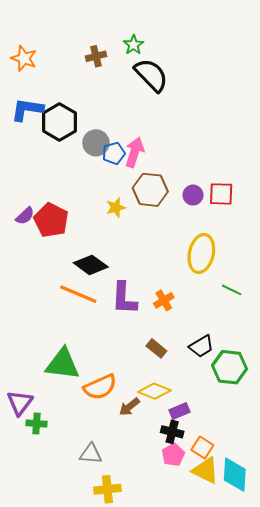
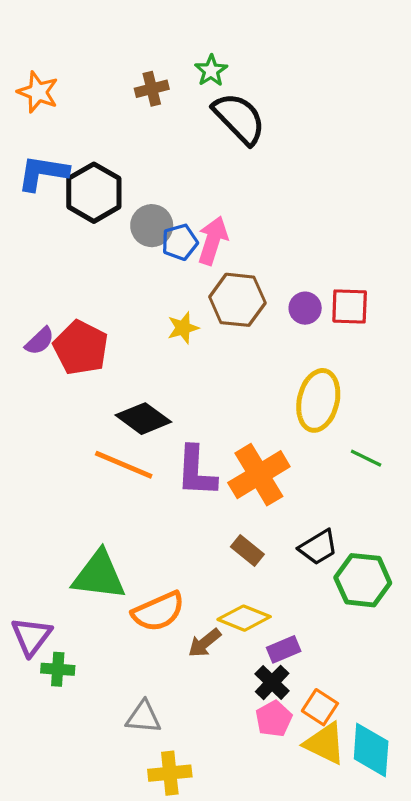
orange cross: (164, 300) -> (259, 475), size x1.8
black cross: (172, 432) -> (272, 682), turned 30

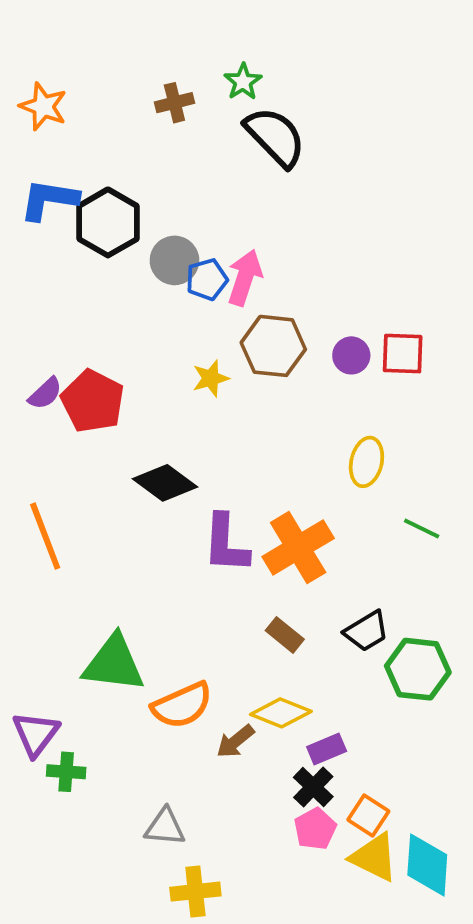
yellow ellipse: (318, 400) -> (366, 462), size x0.7
orange line: (124, 465) -> (45, 536), moved, turned 46

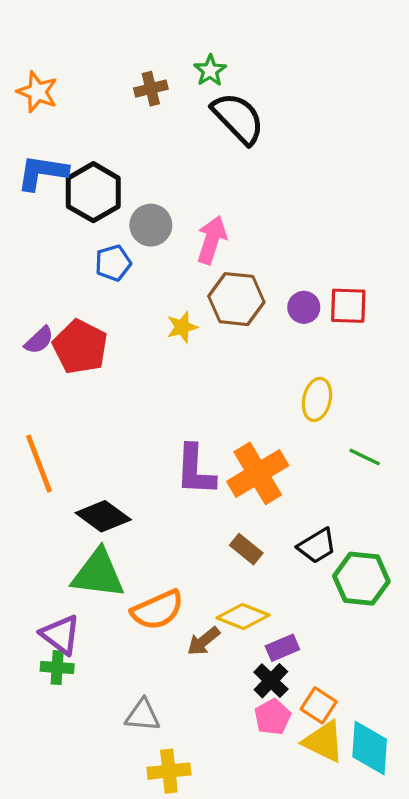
blue pentagon: (207, 279) -> (113, 263), moved
black diamond: (165, 483) -> (103, 516), moved
purple triangle: (36, 734) -> (60, 635), moved, turned -30

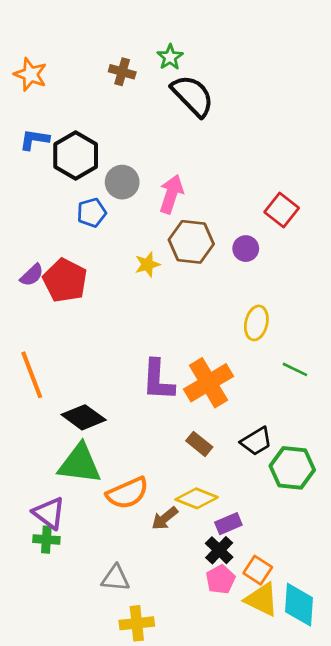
brown cross: (151, 89) -> (122, 72), turned 30
blue L-shape: (42, 172) -> (34, 140), size x0.7
red square: (348, 306) -> (282, 210), moved, turned 36

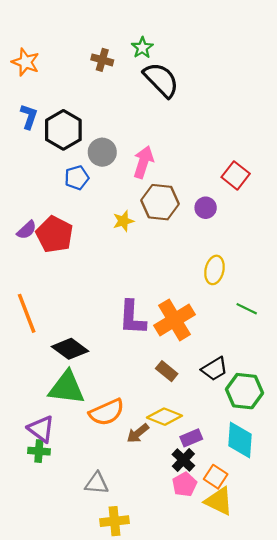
blue L-shape: (34, 140) -> (29, 117), turned 100
cyan diamond: (299, 605) -> (240, 440), moved

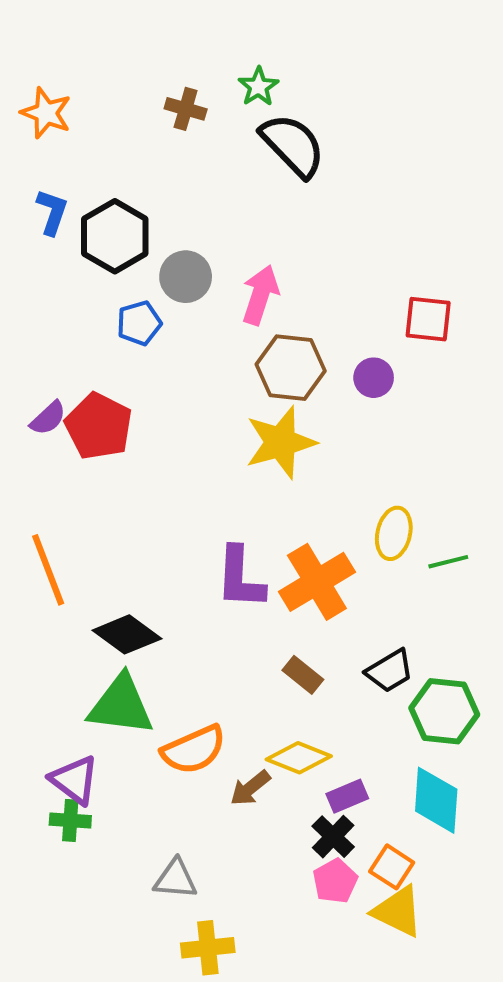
red square: (236, 175) -> (428, 319), turned -32
yellow star: (123, 221) -> (281, 442), moved, size x1.8
yellow ellipse: (214, 270) -> (394, 533), moved
green line: (247, 309) -> (448, 562), turned -40

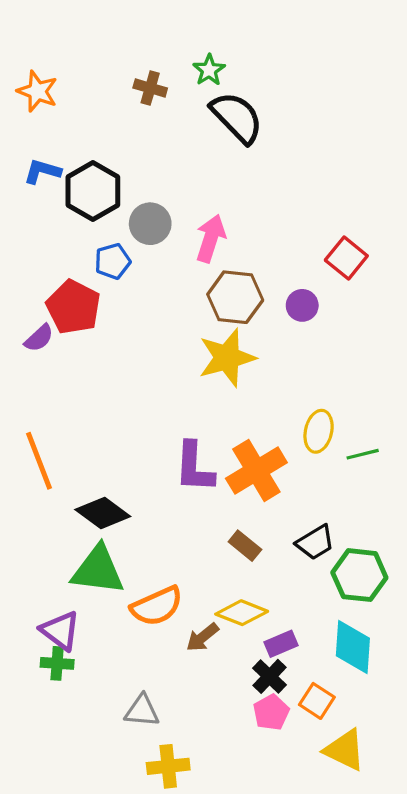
blue L-shape: (52, 212) -> (42, 171), turned -93
red square: (428, 319) -> (346, 258), turned 33
red pentagon: (99, 426) -> (73, 307), moved
yellow triangle: (398, 911) -> (345, 750), moved

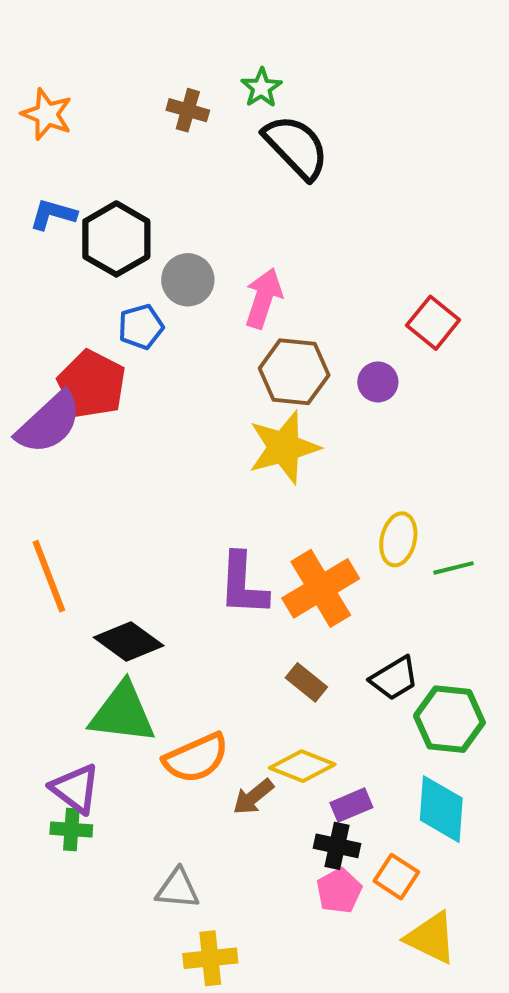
purple semicircle: (39, 338) -> (49, 423), size x1.8
black cross: (270, 676) -> (337, 846), turned -32

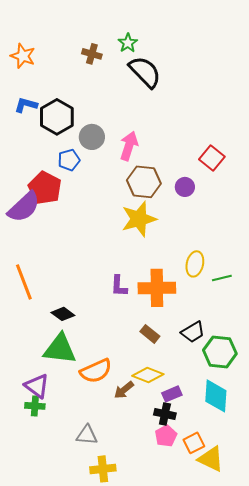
purple L-shape: (243, 584) -> (119, 286), size x0.7
orange cross: (321, 588) -> (157, 288), turned 30
black diamond: (129, 642) -> (63, 314), size x0.7
orange square: (396, 877) -> (194, 443), moved, turned 30

